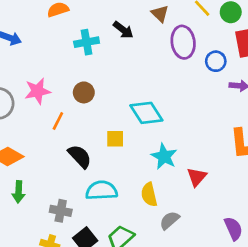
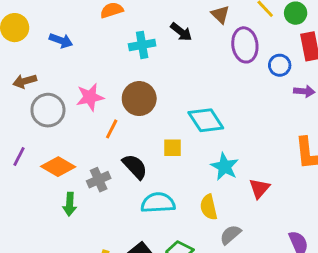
brown circle: (84, 92) -> (139, 99), size x1.5
gray cross: (61, 211) -> (99, 180), moved, turned -35

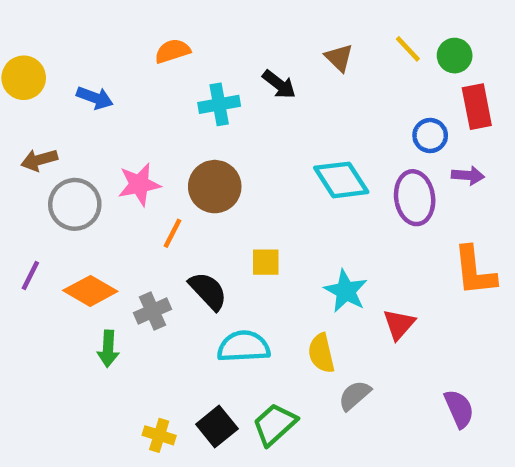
purple ellipse: (245, 45) -> (415, 198), moved
cyan diamond: (206, 120) -> (341, 180), moved

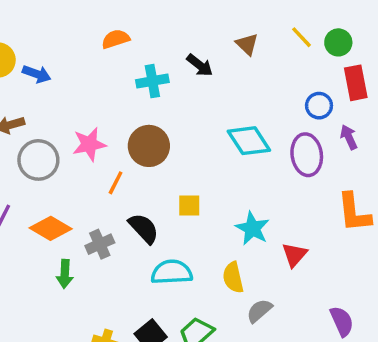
blue arrow: (95, 98) -> (37, 74), moved
purple arrow: (468, 175) -> (349, 137), turned -120

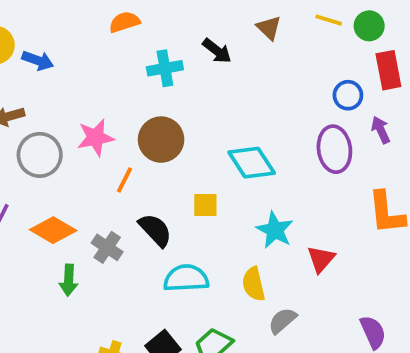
yellow line: (301, 37) -> (329, 20), turned -30
cyan diamond: (249, 141) -> (252, 163), moved
gray cross: (100, 244) -> (107, 247), turned -32

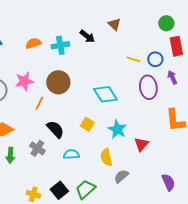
yellow line: (329, 20) -> (133, 59), moved
orange semicircle: (124, 22) -> (33, 43), moved
yellow square: (205, 205) -> (87, 124), moved, turned 32
gray cross: (107, 247) -> (37, 148), moved
cyan semicircle: (186, 278) -> (71, 154), size x0.7

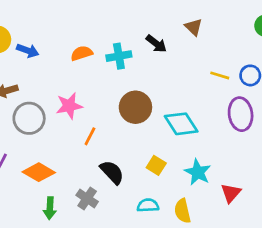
brown circle: (58, 82) -> (135, 107), moved
cyan semicircle: (71, 154) -> (148, 205), moved

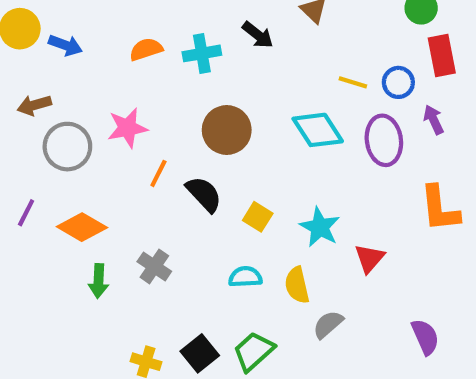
cyan diamond: (181, 124) -> (318, 130), moved
black semicircle: (112, 172) -> (204, 194), moved

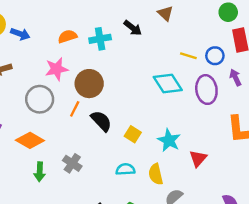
pink star: (127, 128) -> (57, 69), moved
brown circle: (227, 130) -> (89, 84), moved
gray circle: (67, 147) -> (40, 99), moved

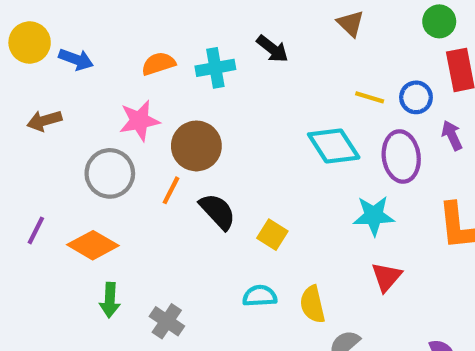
brown triangle: (165, 13) -> (351, 23), moved
cyan star: (169, 140) -> (374, 216), moved, turned -30
gray cross: (72, 163) -> (167, 321), moved

